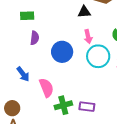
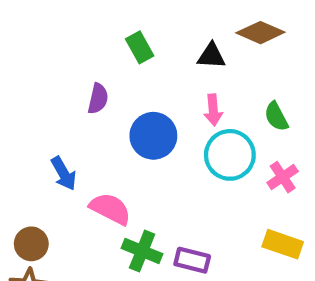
green rectangle: (27, 16) -> (140, 47), moved, turned 56
pink semicircle: (46, 88) -> (110, 209), turned -48
green cross: (63, 105) -> (142, 251), turned 30

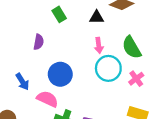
green semicircle: (276, 117) -> (132, 47), size x1.5
blue circle: (153, 136) -> (60, 74), moved

